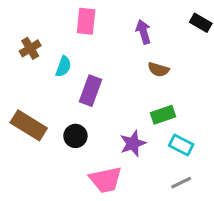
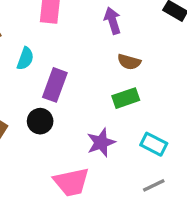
green rectangle: (163, 115) -> (126, 98), moved
black circle: (75, 136) -> (40, 121), moved

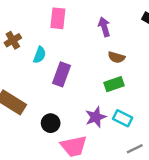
black circle: (40, 121) -> (51, 123), moved
cyan rectangle: (154, 144) -> (123, 118), moved

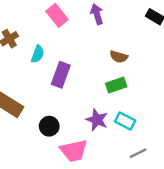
pink rectangle: (58, 18) -> (57, 15), turned -45
purple arrow: (104, 27) -> (97, 14), moved
purple star: (96, 117) -> (97, 120), turned -30

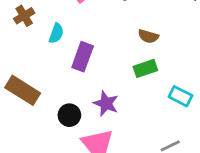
purple star: (97, 120) -> (106, 103), moved
cyan rectangle: (125, 121) -> (180, 96), moved

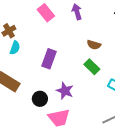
cyan semicircle: (56, 33) -> (15, 48), moved
green rectangle: (145, 68) -> (92, 67), turned 63

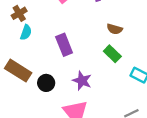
purple rectangle: (49, 59) -> (64, 45), turned -42
black circle: (40, 99) -> (46, 83), moved

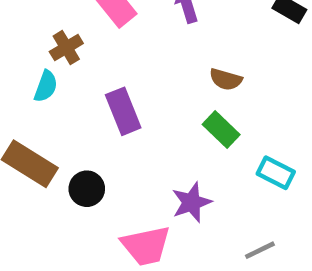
brown cross: (19, 13) -> (66, 48), moved
purple star: (82, 81) -> (192, 202), moved, turned 30

